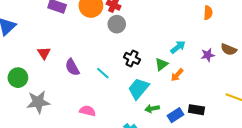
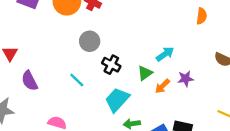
gray circle: (117, 24) -> (90, 41), moved
purple star: (208, 55) -> (186, 79), moved
purple semicircle: (72, 67) -> (30, 81), moved

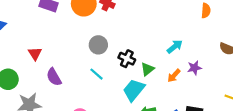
gray circle: (90, 41) -> (98, 45), moved
green triangle: (145, 73) -> (147, 69), moved

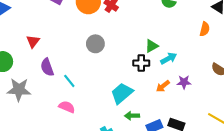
black cross: (127, 59) -> (141, 63), moved, turned -35
green triangle: (147, 69) -> (152, 46), moved
cyan line: (96, 74) -> (69, 81), moved

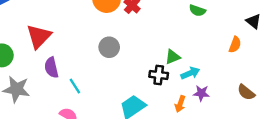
red triangle: (33, 41) -> (39, 36), size x1.6
purple star: (184, 82) -> (201, 93), moved
orange arrow: (163, 86) -> (180, 104), turned -40

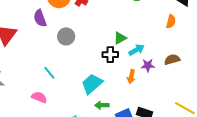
purple semicircle: (51, 68) -> (40, 18), moved
cyan line: (75, 86) -> (49, 73), moved
brown semicircle: (246, 92) -> (172, 59), moved, turned 133

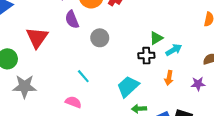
purple star: (148, 65) -> (198, 84), moved

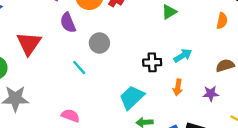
green triangle: (156, 38) -> (169, 12), moved
cyan line: (83, 76) -> (79, 67), moved

